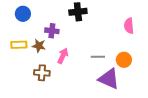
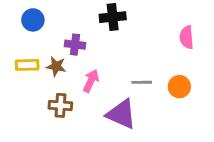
purple triangle: (109, 79) -> (121, 114), moved

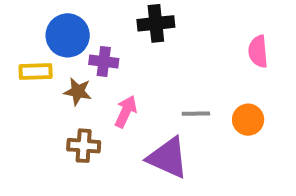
blue circle: (33, 20) -> (68, 35), moved, size x1.4
yellow rectangle: (27, 65) -> (36, 71), moved

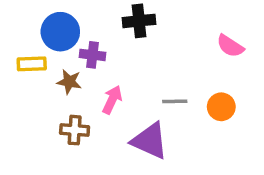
pink semicircle: (258, 51) -> (230, 46), turned -52

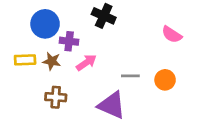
black cross: (139, 21) -> (104, 16), turned 30
yellow rectangle: (32, 64) -> (25, 60), moved
pink arrow: (112, 100) -> (86, 63), moved, turned 30

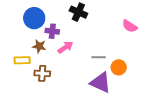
yellow rectangle: (25, 60) -> (22, 60), moved
orange circle: (165, 80) -> (119, 67), moved
purple triangle: (112, 105) -> (101, 82), moved

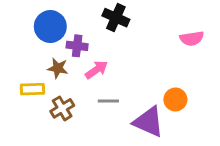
pink semicircle: (130, 26) -> (192, 38), turned -42
gray line: (99, 57) -> (108, 101), moved
brown cross: (42, 73) -> (62, 108), turned -35

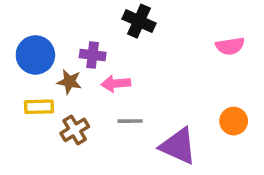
blue circle: (50, 27) -> (35, 55), moved
pink arrow: (96, 70) -> (116, 84), turned -150
orange circle: (175, 99) -> (234, 121), moved

